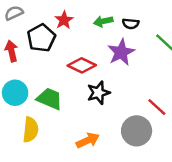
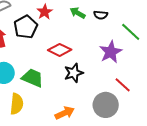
green arrow: (103, 21) -> (78, 13), turned 42
purple star: (121, 52) -> (111, 52), moved

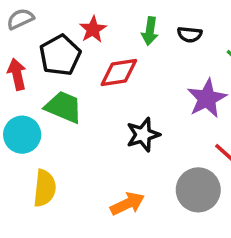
green arrow: (78, 13) -> (150, 31), turned -112
red diamond: (60, 50) -> (119, 73), moved, turned -35
green trapezoid: (33, 78) -> (64, 107), moved

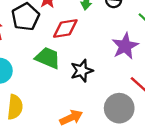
green trapezoid: (64, 107) -> (48, 58), moved

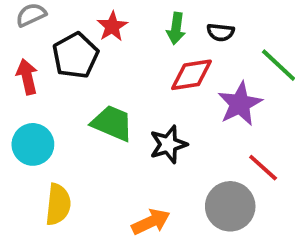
red diamond: (65, 29) -> (192, 75), moved

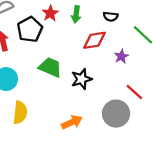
green arrow: (176, 28) -> (76, 14), moved
purple star: (240, 104) -> (121, 56), size x0.6

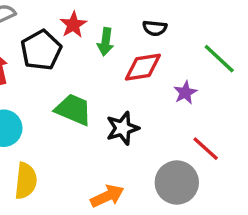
green arrow: (76, 14) -> (106, 42), moved
black semicircle: (111, 17) -> (155, 28), moved

